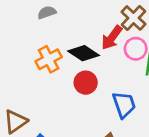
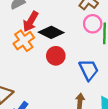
red arrow: (112, 38) -> (31, 22), moved

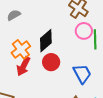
red arrow: (31, 22) -> (23, 66), moved
black diamond: (51, 32) -> (46, 41), turned -65

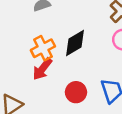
red circle: (51, 62) -> (76, 92), moved

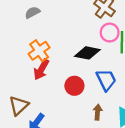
black diamond: (75, 43) -> (87, 53), moved, turned 50

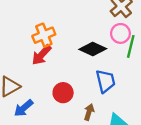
red circle: (74, 86) -> (63, 93), moved

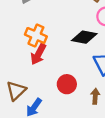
orange cross: (44, 35) -> (36, 35), turned -30

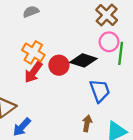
red circle: (67, 84) -> (59, 65), moved

